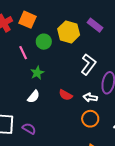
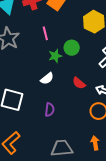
green circle: (44, 42) -> (72, 48), moved
purple semicircle: (29, 129) -> (50, 110), moved, turned 56

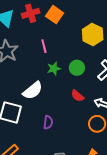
green circle: (72, 48) -> (77, 68), moved
white semicircle: (47, 78) -> (33, 91), moved, size x1.5

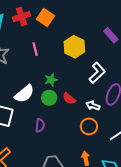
yellow hexagon: (93, 34) -> (74, 47), moved
green circle: (77, 68) -> (49, 98), moved
green star: (54, 69) -> (51, 80), moved

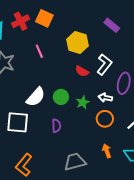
green star: (51, 80) -> (83, 102), moved
red semicircle: (69, 99) -> (82, 71), moved

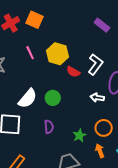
yellow hexagon: (78, 43) -> (58, 54), moved
green star: (83, 102) -> (79, 135), moved
orange circle: (105, 119) -> (104, 128), moved

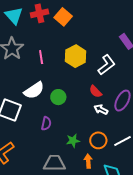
pink line: (30, 53) -> (41, 57), moved
white L-shape: (95, 64) -> (107, 65), moved
red semicircle: (73, 72) -> (96, 91), moved

